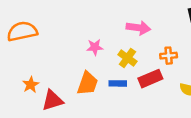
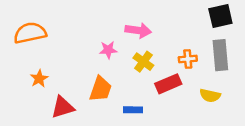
pink arrow: (138, 28) -> (138, 30), moved
blue rectangle: (118, 83) -> (133, 110), moved
orange star: (31, 85) -> (39, 79), moved

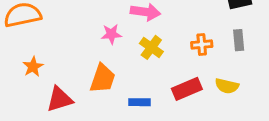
gray rectangle: (220, 55) -> (239, 40), size x0.6
red rectangle: (168, 84) -> (187, 89), moved

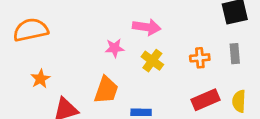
yellow semicircle: (227, 86) -> (239, 101), moved, turned 80
red rectangle: (187, 89) -> (205, 100), moved

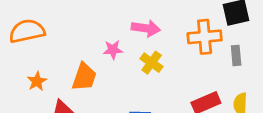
orange cross: (200, 58) -> (205, 37), moved, size x1.6
orange trapezoid: (106, 90) -> (84, 77), moved

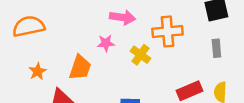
pink arrow: (146, 28) -> (123, 17), moved
orange cross: (205, 37) -> (168, 32), moved

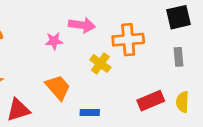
pink star: (106, 43) -> (54, 41), moved
orange trapezoid: (80, 68) -> (58, 87), moved, turned -60

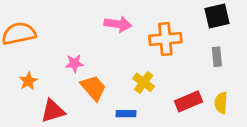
pink star: (54, 41) -> (74, 63), moved
yellow cross: (100, 64) -> (144, 82), moved

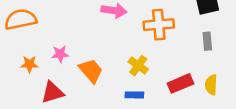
pink star: (74, 63) -> (60, 54), moved
orange star: (28, 81) -> (29, 64), turned 30
blue rectangle: (126, 114) -> (134, 95), moved

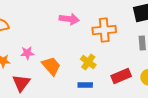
red triangle: (53, 92) -> (21, 83), turned -36

